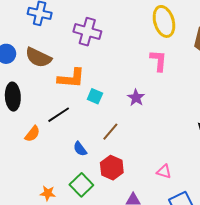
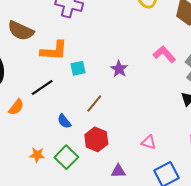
pink L-shape: (159, 61) -> (164, 54), moved, turned -45
cyan square: (95, 96) -> (78, 68), turned -35
orange star: (48, 193) -> (37, 155), moved

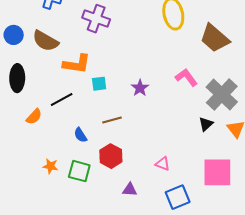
brown line: (94, 103) -> (112, 120), turned 30
green square: (66, 157) -> (79, 171), turned -35

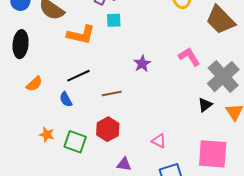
cyan square: (99, 84) -> (114, 20), moved
black line: (62, 99) -> (78, 76), moved
blue semicircle: (80, 135) -> (66, 99), moved

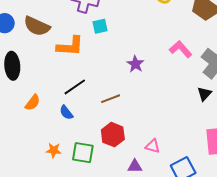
pink triangle: (159, 141) -> (153, 146), moved

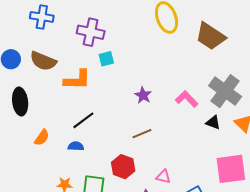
pink L-shape: (181, 49) -> (187, 99), moved
black triangle: (204, 94) -> (213, 122), turned -49
brown line: (111, 99) -> (142, 134), moved
blue semicircle: (66, 112) -> (76, 146), turned 133

